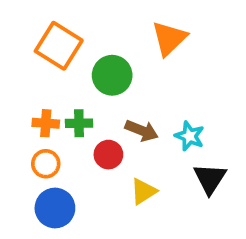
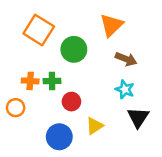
brown arrow: (142, 131) -> (126, 59), moved
orange circle: (46, 164) -> (16, 108), moved
blue circle: (55, 208) -> (59, 137), moved

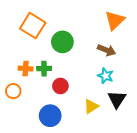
orange triangle: (111, 25) -> (115, 20), moved
yellow triangle: (94, 126) -> (91, 106), moved

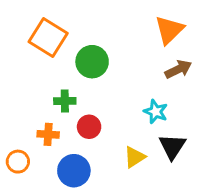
brown arrow: (107, 50) -> (178, 69), moved, turned -48
orange cross: (26, 69) -> (48, 134), moved
orange circle: (13, 91) -> (18, 162), moved

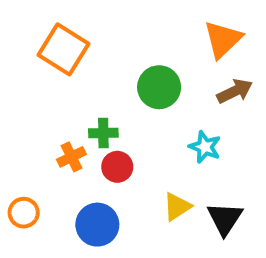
green circle: (92, 62) -> (159, 87), moved
green cross: (65, 101) -> (103, 133), moved
orange cross: (48, 134) -> (71, 157), moved, turned -30
black triangle: (172, 146) -> (225, 219), moved

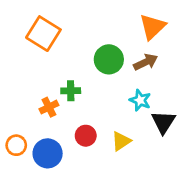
brown arrow: (235, 91) -> (146, 62), moved
red circle: (117, 167) -> (86, 136), moved
black triangle: (225, 219) -> (163, 122), moved
blue circle: (97, 225) -> (48, 153), moved

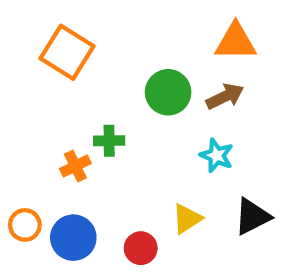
orange triangle: (152, 27) -> (236, 42), turned 44
black triangle: (163, 122) -> (252, 217), moved, turned 30
red circle: (86, 136) -> (141, 248), moved

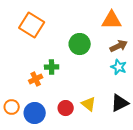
brown arrow: (225, 96) -> (119, 46), moved
cyan star: (217, 155) -> (119, 67), moved
yellow triangle: (187, 219) -> (89, 104), turned -49
red circle: (141, 248) -> (66, 108), moved

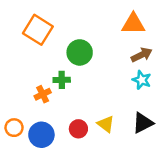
green circle: (80, 44) -> (80, 52), moved

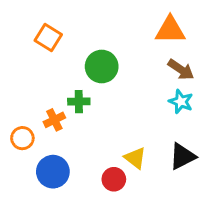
orange square: (38, 30) -> (48, 38), size x0.7
brown arrow: (142, 55) -> (181, 70), turned 60
orange circle: (14, 128) -> (22, 138), moved
red circle: (78, 129) -> (114, 179), moved

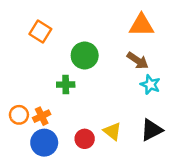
brown arrow: (181, 70) -> (138, 61), moved
orange cross: (54, 120) -> (42, 116), moved
red circle: (114, 179) -> (85, 139), moved

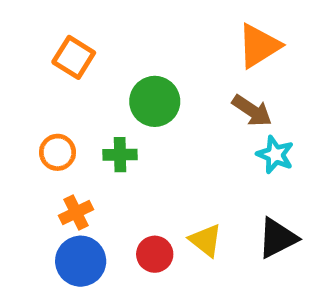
orange triangle: (141, 25) -> (259, 46), turned -32
orange circle: (19, 115) -> (57, 152), moved

